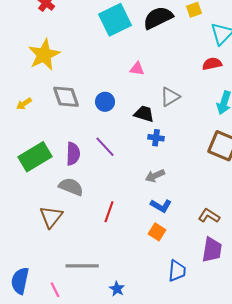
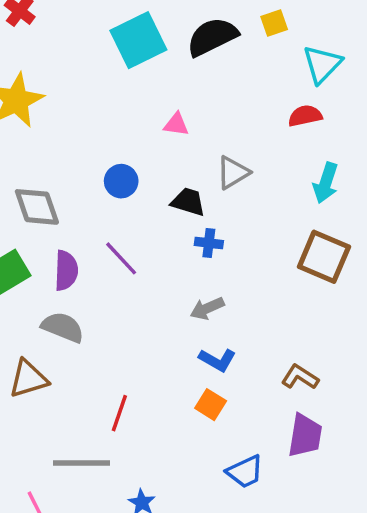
gray diamond: (66, 97) -> (37, 207), moved
red line: (109, 212) -> (119, 413), moved
brown triangle: (51, 217) -> (28, 379), turned 35
blue trapezoid: (177, 271) -> (245, 472), turned 60

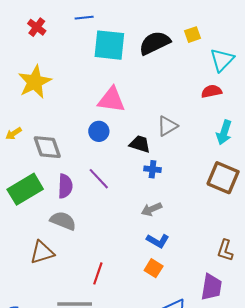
cyan square: (138, 40) -> (109, 45), turned 32
pink triangle: (176, 124) -> (111, 100), moved, size x1.8
brown L-shape: (300, 377) -> (225, 250), moved, turned -105

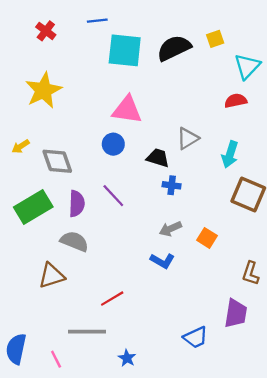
cyan arrow: (224, 132) -> (230, 154), moved
blue L-shape: (158, 241) -> (162, 261), moved
orange square: (154, 268) -> (207, 238), moved
red line: (98, 273) -> (112, 299), turned 40

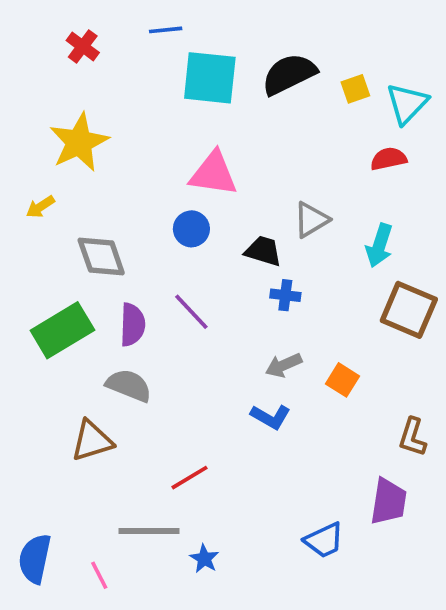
yellow square: (215, 39) -> (355, 89), moved
yellow arrow: (21, 146) -> (40, 207), moved
blue star: (127, 358) -> (204, 559), moved

